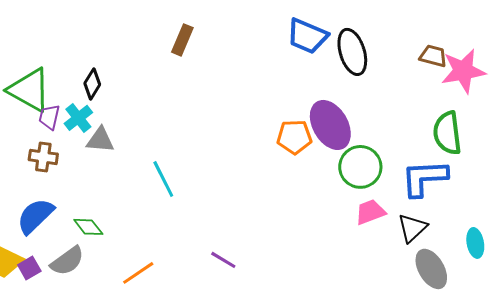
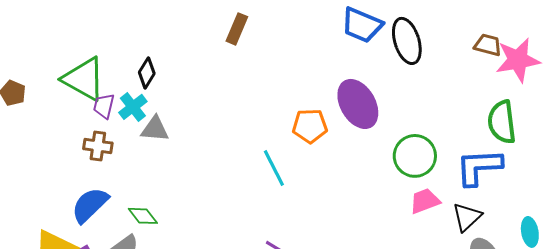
purple ellipse: (330, 125) -> (358, 104), moved
orange pentagon: (294, 137) -> (310, 126), moved
cyan line: (163, 179) -> (274, 168), moved

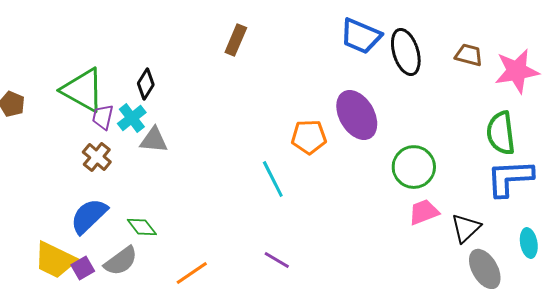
brown trapezoid: (488, 45) -> (469, 55), moved
brown cross: (98, 146) -> (97, 157), turned 32
blue L-shape: (479, 167) -> (510, 178), moved

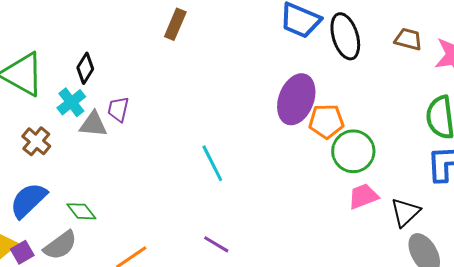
purple ellipse: (357, 115) -> (296, 99), turned 51
purple trapezoid: (103, 117) -> (118, 109), moved
orange pentagon: (309, 137) -> (326, 121), moved

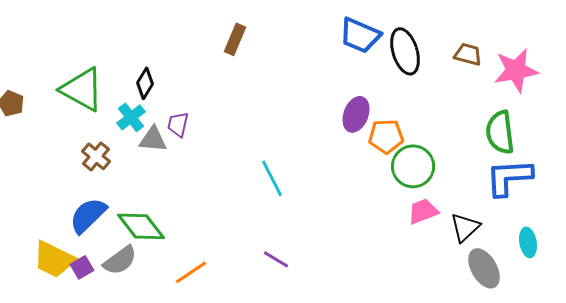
purple ellipse: (296, 99) -> (356, 114), size x0.7
green diamond: (81, 211) -> (141, 226), size x1.6

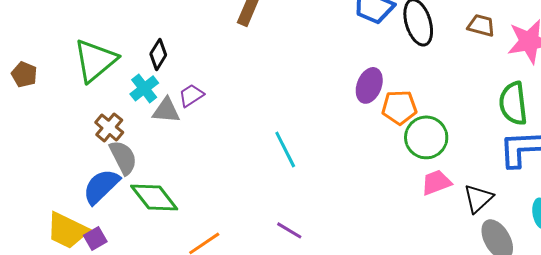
green triangle: (82, 89) -> (95, 60), turned 51
purple trapezoid: (178, 124) -> (191, 95), turned 44
gray semicircle: (120, 260) -> (123, 157), moved, turned -81

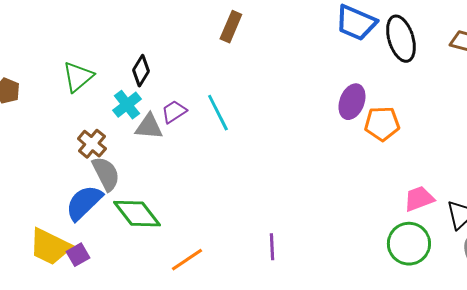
green triangle: (95, 60) -> (78, 77), size x0.7
green circle: (426, 137) -> (409, 244), moved
cyan line: (285, 149) -> (218, 113), moved
purple line: (289, 230) -> (272, 247), turned 56

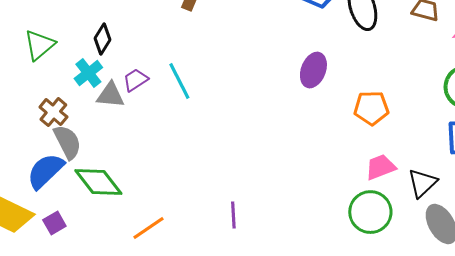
orange pentagon: (382, 124) -> (371, 108), moved
purple square: (78, 255) -> (54, 223), moved

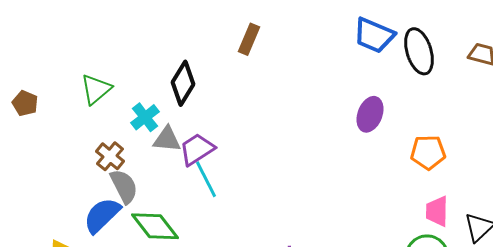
black diamond: (102, 39) -> (183, 83), moved, size x1.4
purple trapezoid: (135, 80) -> (197, 149), moved, size x1.4
cyan line: (179, 81) -> (206, 179), moved
pink trapezoid: (380, 167) -> (437, 211), turned -68

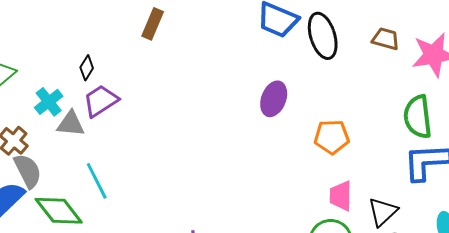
black diamond: (183, 83) -> (87, 68), size x0.6
purple trapezoid: (197, 149) -> (101, 101), moved
cyan line: (206, 179) -> (97, 181), moved

